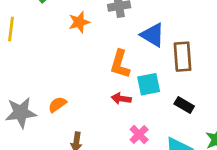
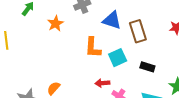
red arrow: (121, 99) -> (102, 83), moved

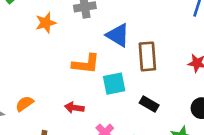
orange L-shape: (93, 48) -> (86, 64), turned -100
red arrow: (102, 83) -> (74, 108), moved

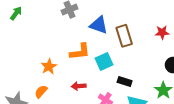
orange star: (46, 23) -> (49, 67), moved
black rectangle: (149, 104) -> (125, 81), moved

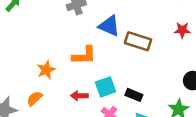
red star: (162, 32) -> (182, 30), moved
brown rectangle: (124, 36) -> (138, 41), turned -60
cyan square: (104, 62) -> (105, 87), moved

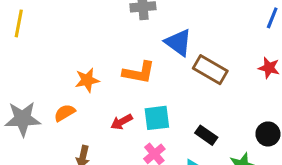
black rectangle: (134, 95) -> (206, 135), moved
red arrow: (79, 96) -> (122, 122), turned -42

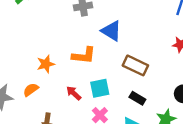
brown rectangle: (210, 70) -> (135, 65), moved
red arrow: (122, 122) -> (74, 93), turned 77

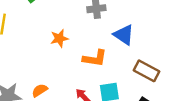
orange star: (46, 64) -> (59, 38), moved

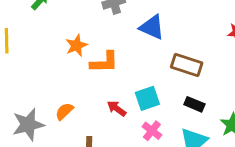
orange L-shape: (95, 58) -> (104, 62), moved

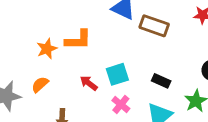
orange star: (76, 45) -> (47, 49), moved
brown rectangle: (187, 65) -> (154, 26), moved

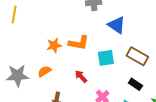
brown rectangle: (154, 26) -> (137, 56), moved
cyan square: (117, 74) -> (106, 58), moved

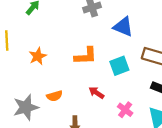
orange star: (54, 45) -> (38, 56), moved
orange semicircle: (44, 71) -> (54, 96), turned -152

